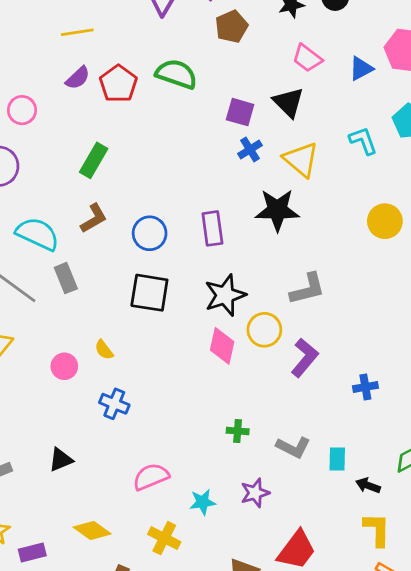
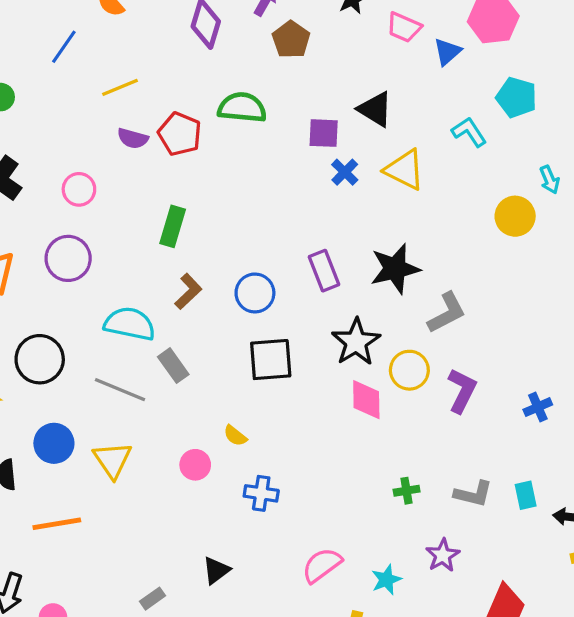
pink trapezoid: (307, 58) -> (404, 27), moved
purple semicircle: (78, 78) -> (133, 138), turned 72
black star: (277, 210) -> (395, 269), moved

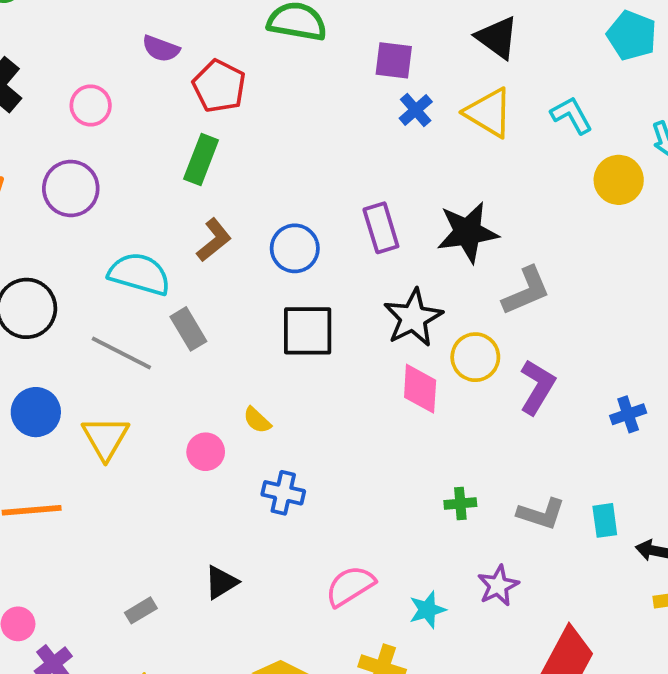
black triangle: (375, 109) -> (497, 38), moved
cyan L-shape: (469, 132) -> (571, 115), moved
red pentagon: (180, 134) -> (219, 86), moved

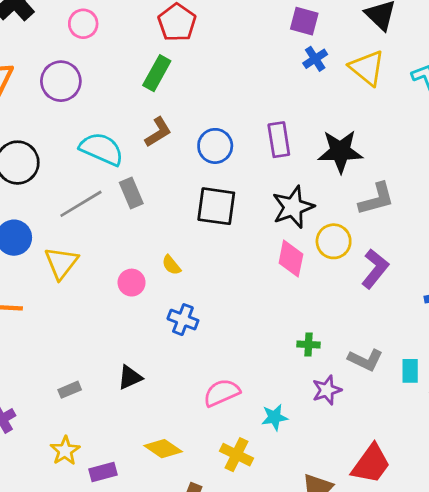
gray line: (121, 353) -> (81, 204), turned -66
purple star: (498, 586) -> (327, 390), moved

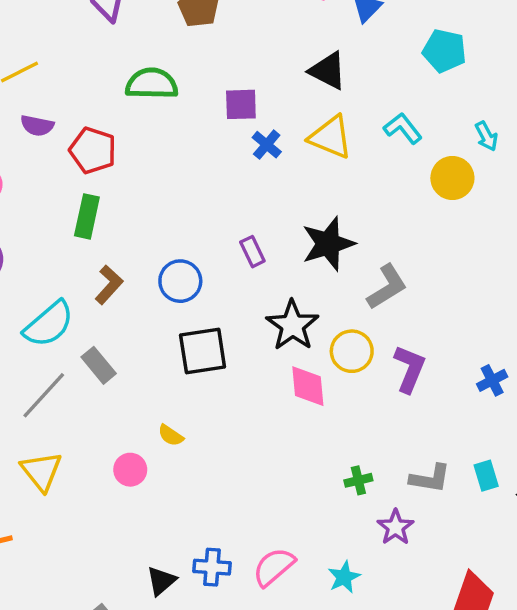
purple rectangle: (279, 140) -> (252, 252), size x0.7
cyan semicircle: (102, 149) -> (49, 324), turned 132
blue cross: (183, 320) -> (212, 567), moved

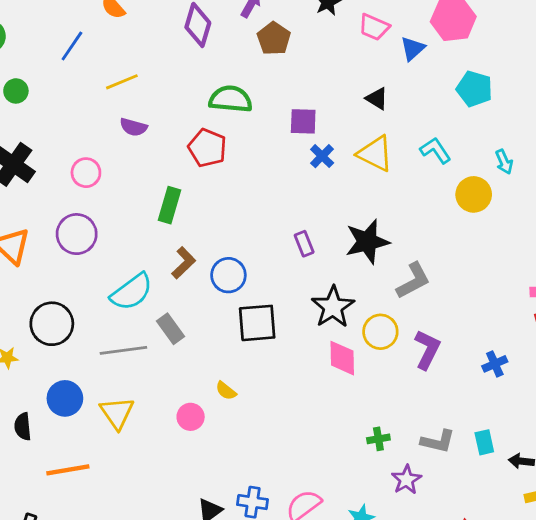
black triangle: (328, 71) -> (377, 99), size x0.7
red pentagon: (93, 150) -> (207, 148), moved
blue circle: (180, 281) -> (228, 275), moved
gray line: (44, 395) -> (123, 350), turned 36

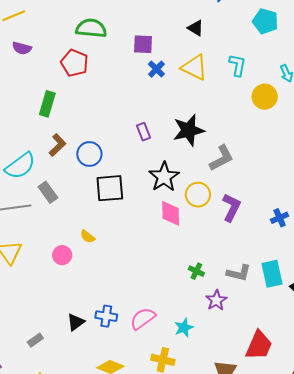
cyan L-shape: (435, 150) -> (237, 65), turned 45
green cross: (378, 439) -> (196, 271), turned 35
cyan rectangle: (484, 442) -> (272, 274), size x1.5

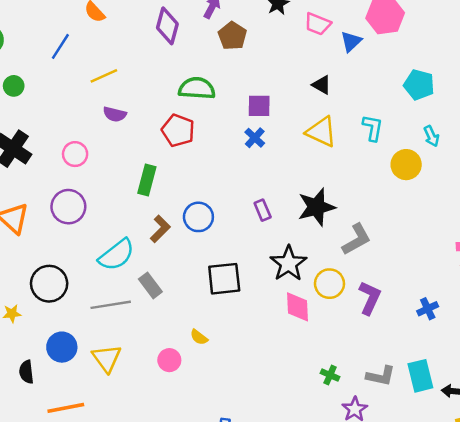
cyan pentagon: (265, 21) -> (419, 85), moved
blue cross: (156, 69) -> (255, 138), moved
blue circle: (89, 154) -> (198, 217), moved

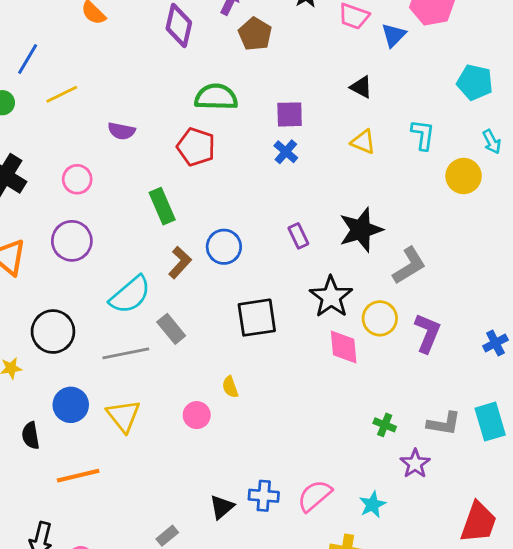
blue line: (60, 46) -> (28, 59), moved
yellow line: (104, 76) -> (62, 94), moved
yellow triangle: (321, 132) -> (363, 142), size x0.7
green rectangle: (147, 180) -> (162, 206), turned -36
yellow semicircle: (199, 337) -> (230, 387), turned 36

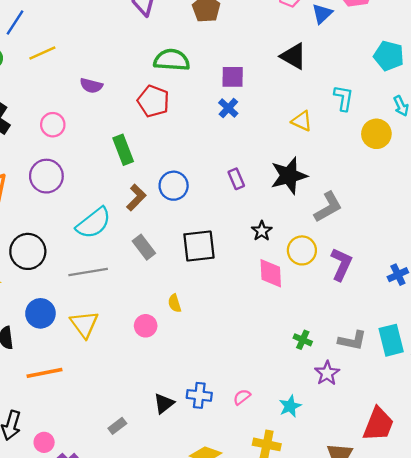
black triangle: (361, 87) -> (293, 56), size x1.4
yellow triangle: (363, 142) -> (302, 121), moved
black star: (331, 297) -> (262, 231), size x0.6
gray rectangle: (171, 329) -> (144, 247), moved
pink semicircle: (315, 496) -> (242, 397), size x0.6

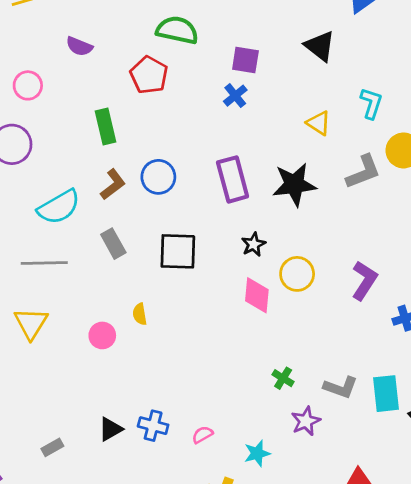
purple rectangle: (236, 179) -> (233, 179), size x1.8
gray L-shape: (328, 207) -> (363, 172), moved
purple L-shape: (341, 264) -> (364, 280), moved

